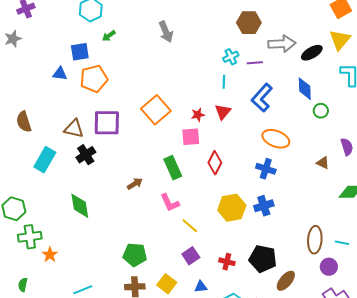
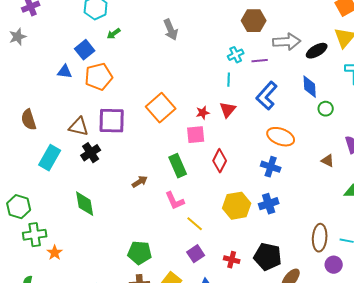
blue square: (80, 52) -> (85, 50), turned -30

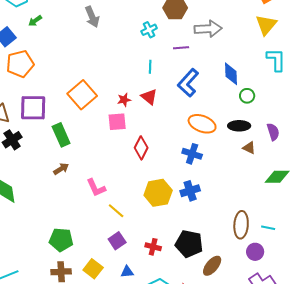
black ellipse: (317, 51) -> (239, 126), moved, turned 30
cyan cross: (236, 55) -> (149, 30), moved
red triangle: (228, 110) -> (149, 97), turned -30
green rectangle: (178, 166) -> (61, 135), moved

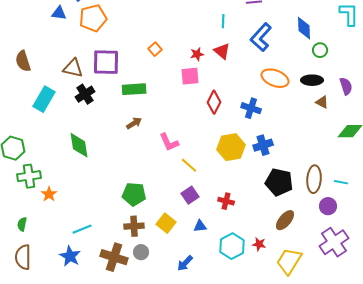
orange square: (82, 95) -> (155, 49), size x0.5
green rectangle: (61, 135) -> (134, 89), turned -70
blue cross: (192, 154) -> (251, 108), moved
black pentagon: (189, 244) -> (279, 182), moved

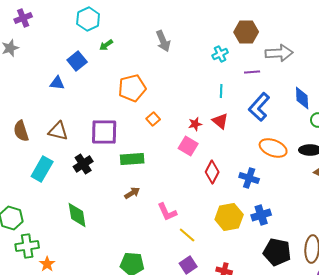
orange pentagon: (93, 18) -> (132, 88), moved
brown triangle: (73, 68) -> (58, 131), moved
pink square: (190, 76) -> (188, 146), turned 36

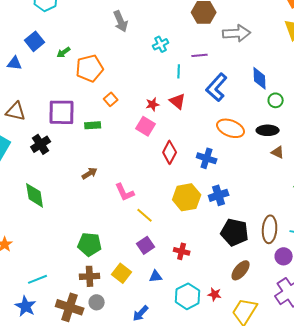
green arrow: (106, 45) -> (64, 52), moved
cyan cross: (220, 54) -> (161, 44), moved
purple line: (252, 72) -> (200, 55), moved
green rectangle: (132, 159) -> (93, 125), moved, size x0.7

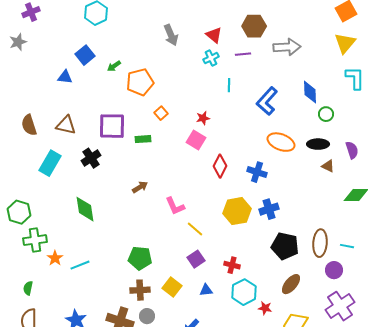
purple line: (200, 55) -> (243, 54), moved
red triangle: (178, 101) -> (214, 35), moved
cyan line: (38, 279) -> (80, 265), moved
cyan hexagon: (188, 296) -> (244, 292), moved

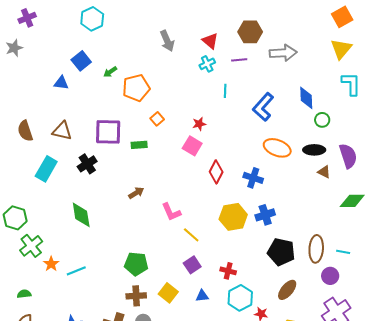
purple semicircle: (352, 150) -> (348, 156), size x1.4
green cross: (35, 240) -> (31, 246), turned -30
green semicircle: (28, 288) -> (24, 294), turned 72

